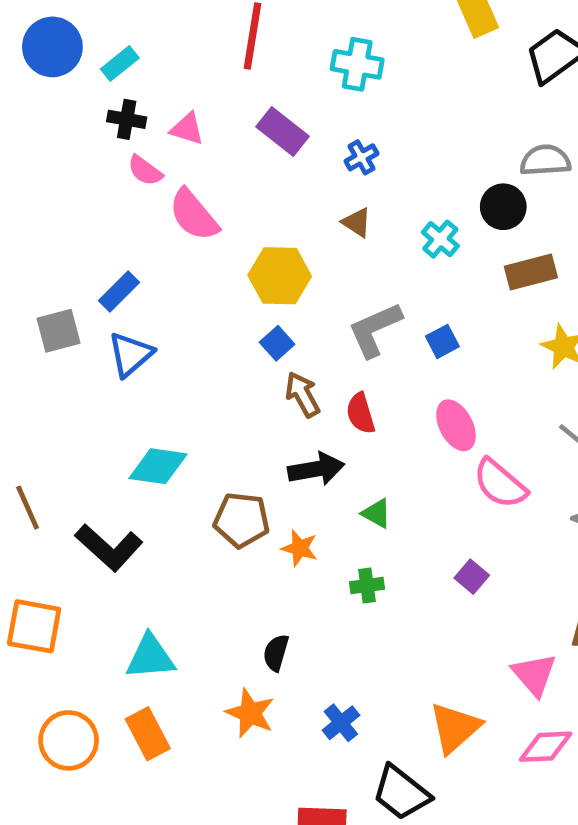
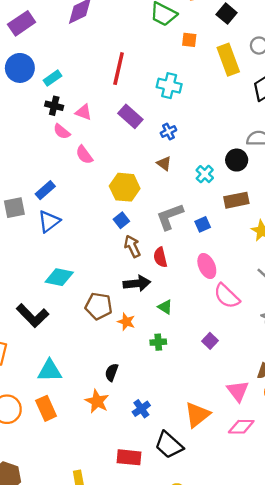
pink semicircle: (194, 215) -> (84, 155), size x0.7
brown rectangle: (531, 272) -> (236, 200), moved

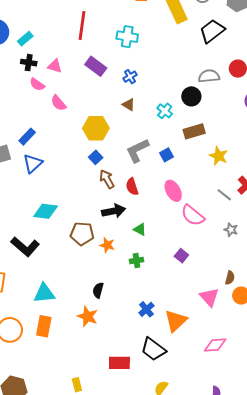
orange rectangle: (46, 408) -> (44, 326), turned 40
blue cross: (141, 409) -> (146, 309), moved
pink diamond: (241, 427) -> (215, 345), moved

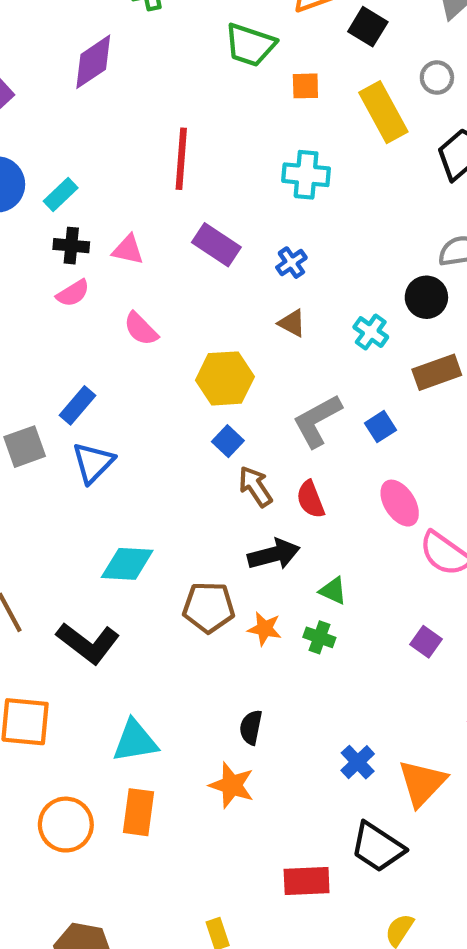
cyan cross: (127, 37) -> (306, 175), moved
pink semicircle: (37, 84) -> (73, 293), moved, turned -63
green cross: (137, 261) -> (319, 637), moved, turned 32

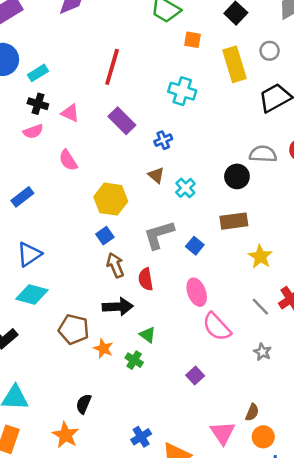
cyan cross: (371, 332) -> (185, 188), moved
blue square: (380, 427) -> (195, 246), turned -30
blue triangle: (93, 463) -> (29, 254), moved

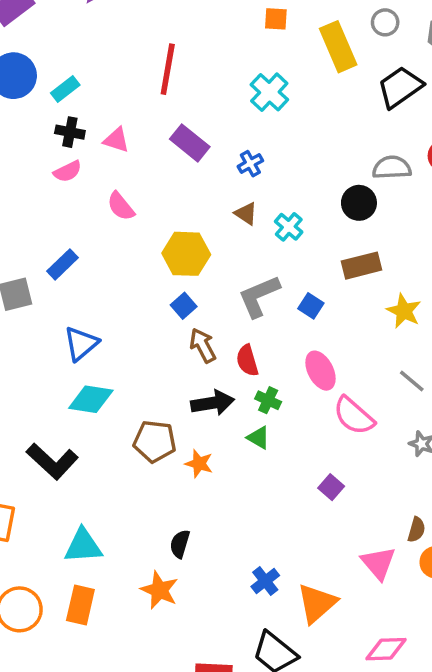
cyan cross: (182, 91) -> (269, 92), turned 32
green cross: (134, 360) -> (268, 400), moved

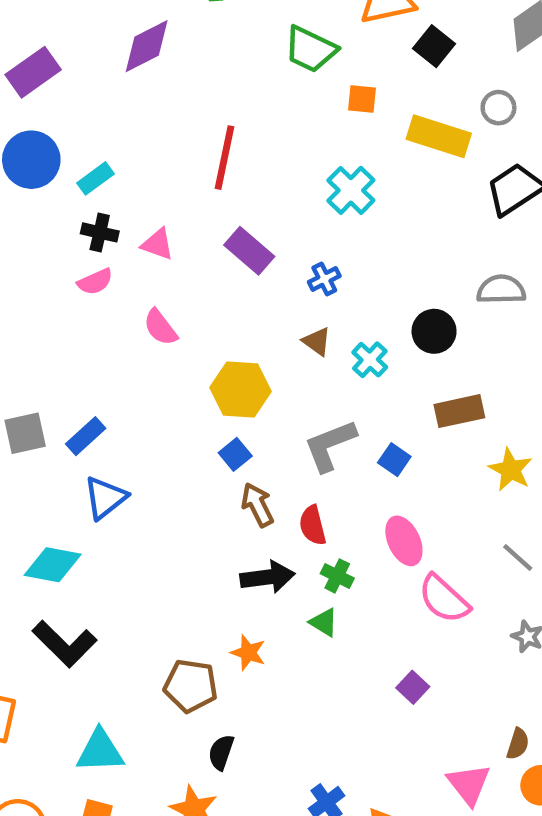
yellow rectangle: (338, 47) -> (439, 136), turned -51
black circle: (359, 203) -> (434, 331), moved
blue rectangle: (63, 264) -> (86, 436), moved
cyan diamond: (91, 399) -> (53, 565), moved
brown pentagon: (155, 441) -> (191, 686), moved

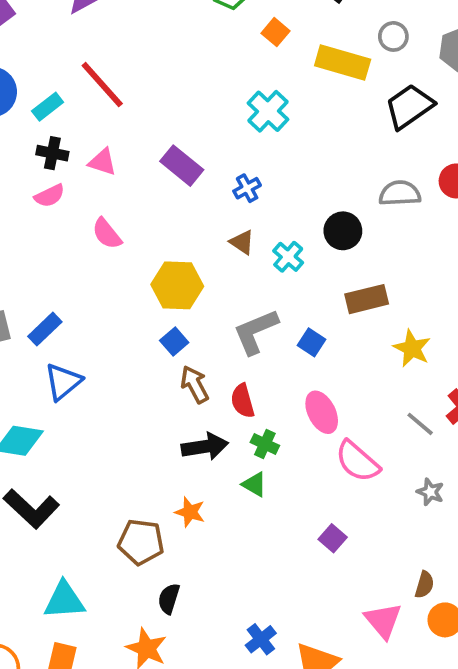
orange square: (362, 99) -> (275, 32), turned 36
red line: (224, 158) -> (102, 85), moved, turned -52

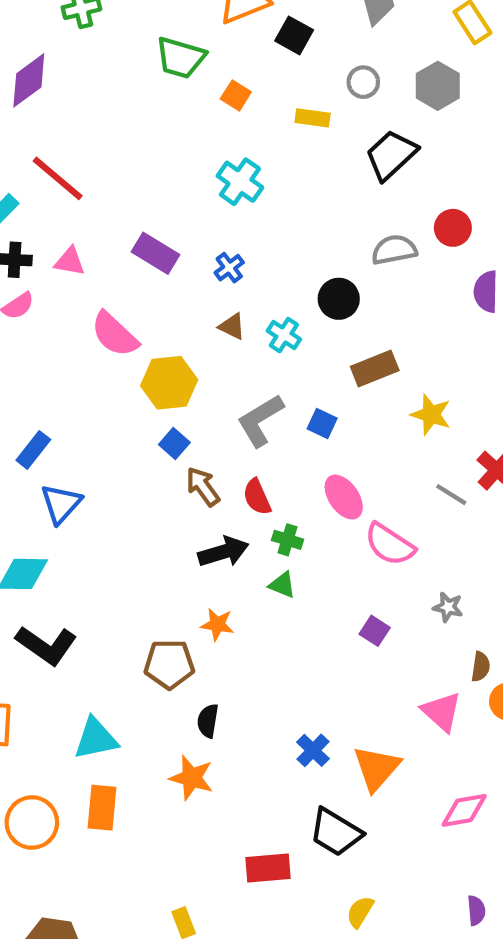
yellow rectangle: (343, 62) -> (313, 118), size x0.6
pink semicircle: (107, 234) -> (115, 334), moved, size x1.4
gray star: (430, 492) -> (448, 607), moved

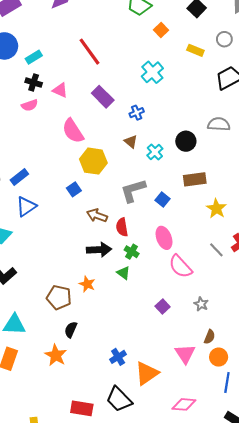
red line: (58, 178) -> (89, 52), moved
blue square: (174, 443) -> (74, 189), moved
brown arrow: (203, 487) -> (97, 216), turned -48

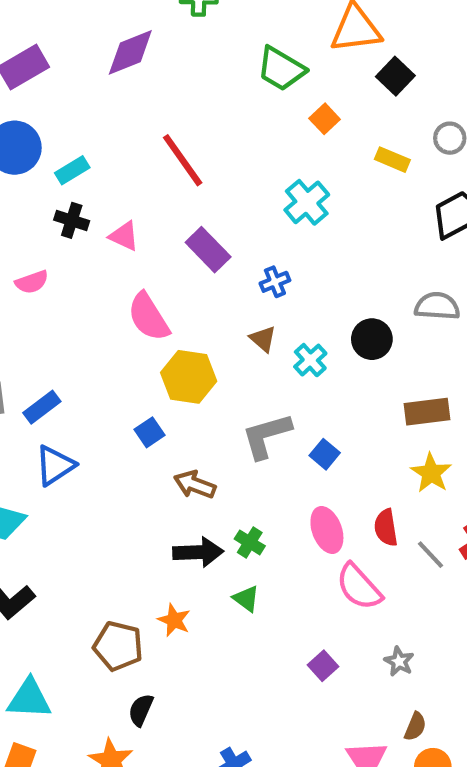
pink semicircle: (30, 105) -> (32, 282), moved
brown rectangle: (195, 179) -> (427, 412), moved
red semicircle: (122, 227) -> (386, 528), moved
green cross: (132, 252) -> (250, 542), moved

